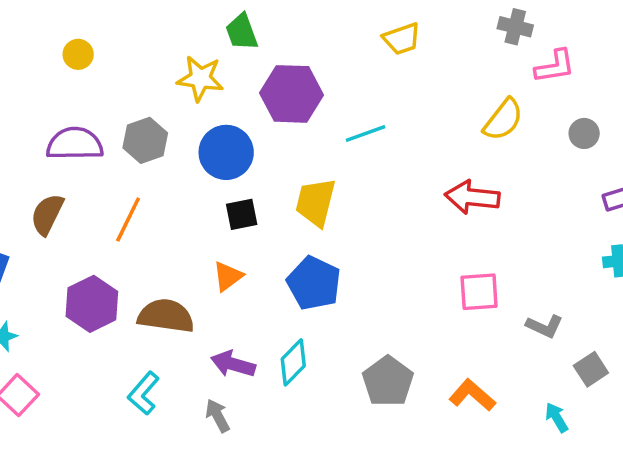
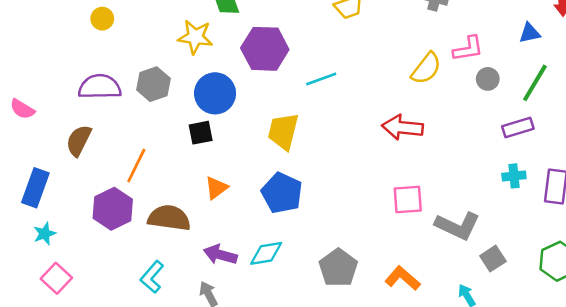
pink L-shape: (555, 66) -> (468, 49), moved
black square: (242, 214) -> (201, 133), moved
orange line: (128, 220) -> (136, 165), moved
gray L-shape: (545, 326) -> (458, 226), size x1.6
cyan diamond: (293, 362) -> (266, 253), turned 36

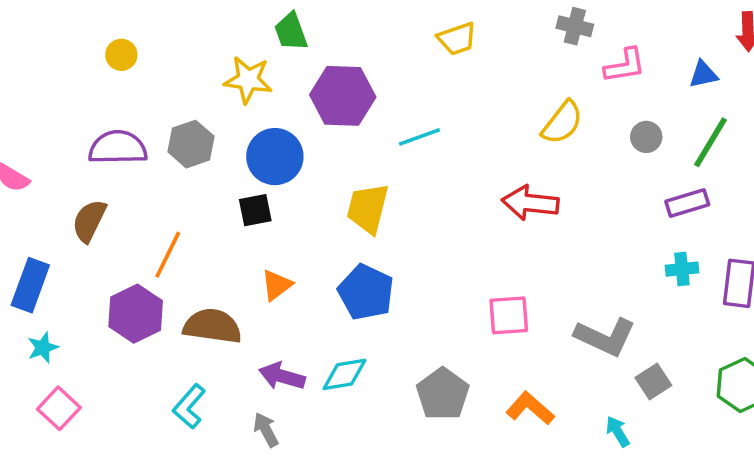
pink L-shape: (468, 49) -> (625, 66), moved
pink square: (408, 200) -> (509, 315), moved

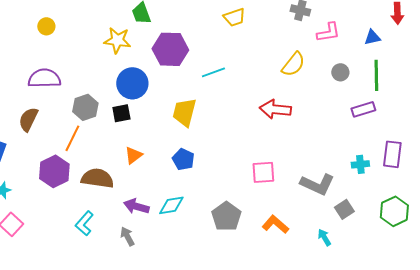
green line: (710, 142) -> (376, 75), turned -32
gray hexagon: (191, 144) -> (85, 107), moved
cyan cross: (682, 269) -> (360, 164), moved
blue pentagon: (366, 292) -> (183, 159), size x0.7

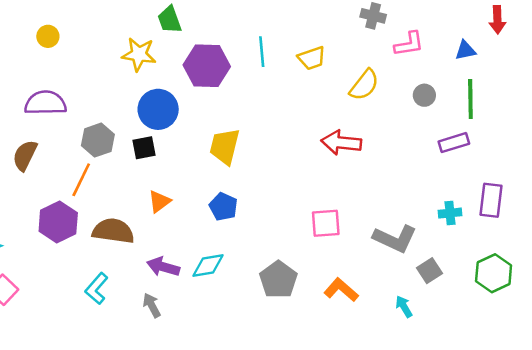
yellow trapezoid: (234, 17) -> (312, 58), moved
cyan line: (213, 72) -> (262, 52), moved, turned -75

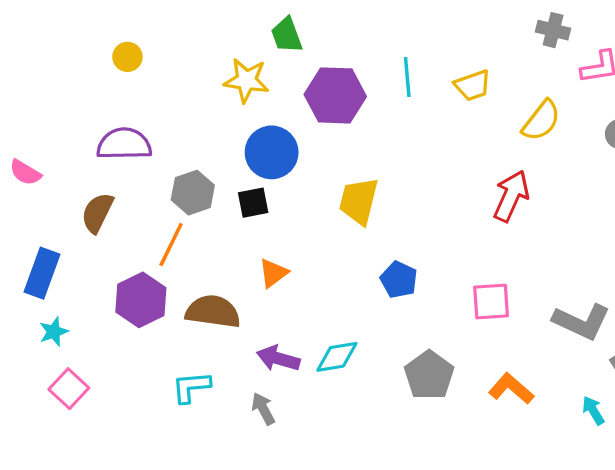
red arrow: (341, 143) -> (511, 196), turned 108
blue pentagon: (223, 207) -> (399, 280), moved
cyan L-shape: (97, 289) -> (191, 387), turned 44

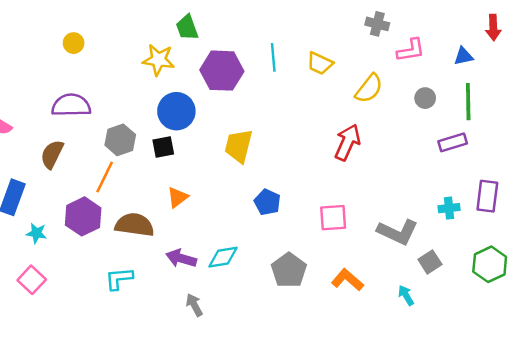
yellow trapezoid: (473, 85) -> (320, 63), turned 44
cyan star: (54, 332) -> (36, 233), moved, turned 30
gray arrow: (263, 409) -> (194, 305), moved

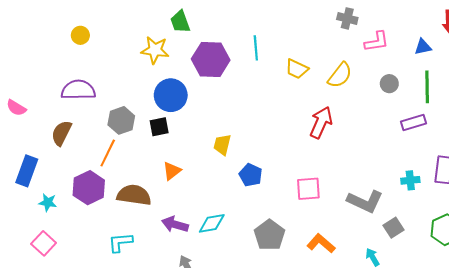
yellow trapezoid: (320, 63) -> (297, 69), moved
yellow trapezoid: (239, 146) -> (222, 145), moved, size x0.7

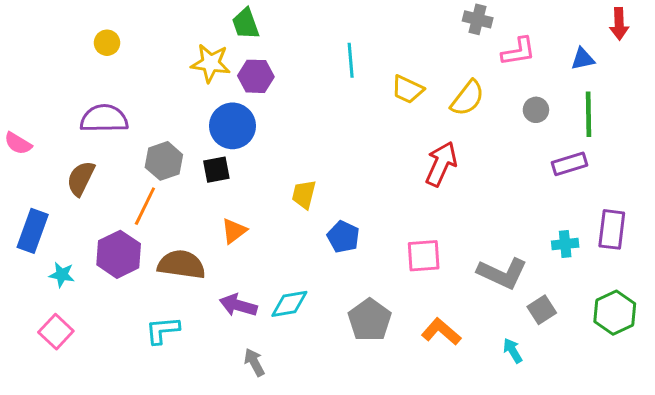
purple hexagon: (211, 59) -> (256, 76), moved, size x0.7

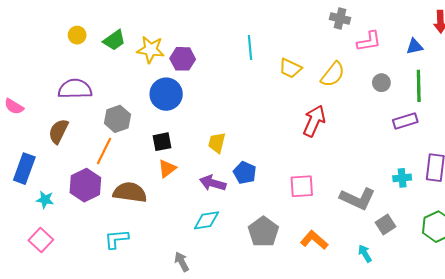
green trapezoid: (246, 24) -> (114, 40), moved, turned -105
black square: (216, 170) -> (162, 142), moved
purple arrow: (238, 305) -> (213, 183), moved

